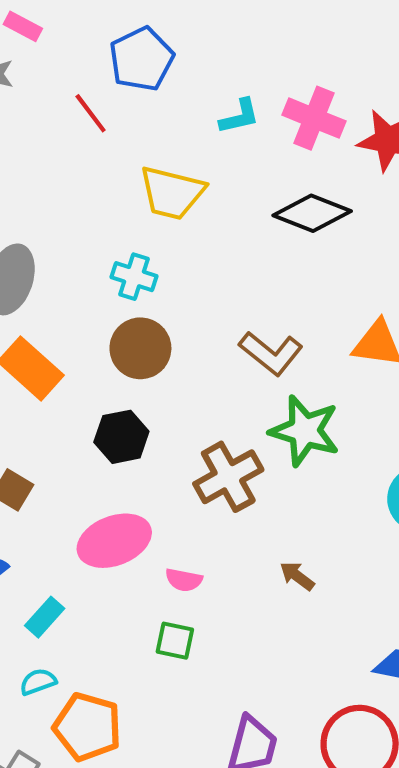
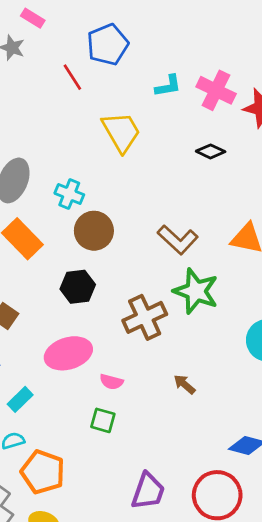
yellow trapezoid: (172, 193) -> (121, 132), turned -138
black diamond: (312, 213) -> (211, 151), size x0.6
cyan cross: (134, 277) -> (69, 194), moved

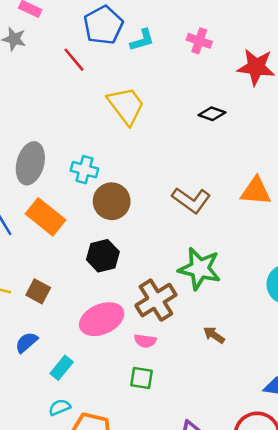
cyan L-shape: (168, 86) -> (142, 40), moved
pink cross: (216, 90) -> (199, 41), moved, size x0.7
green star: (196, 291) -> (200, 269), moved
brown cross: (145, 317) -> (156, 300), moved

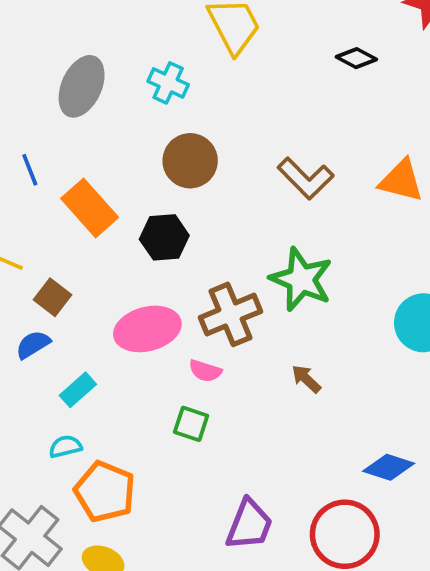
cyan cross: (84, 170) -> (168, 83), moved
orange rectangle: (45, 217) -> (90, 208), moved
brown square: (38, 291) -> (52, 297), moved

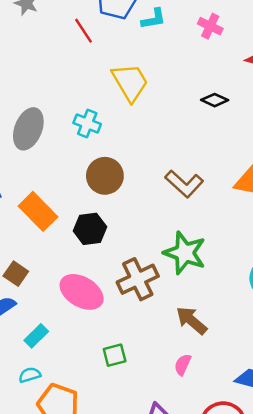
pink ellipse: (147, 329) -> (82, 292), turned 48
pink semicircle: (205, 371) -> (183, 365), moved, turned 100
brown arrow: (306, 379) -> (192, 320), size x1.5
green square: (191, 424) -> (115, 355), turned -30

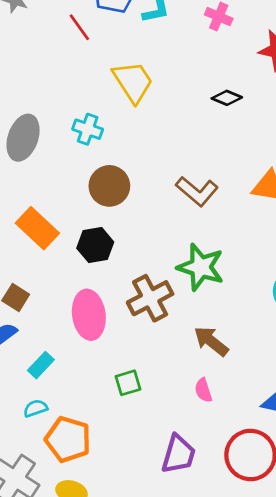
pink ellipse: (82, 292) -> (89, 315), turned 54
pink semicircle: (183, 365) -> (203, 390), turned -40

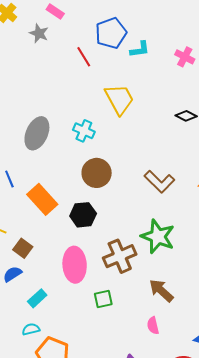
green square: (128, 383) -> (103, 299), moved

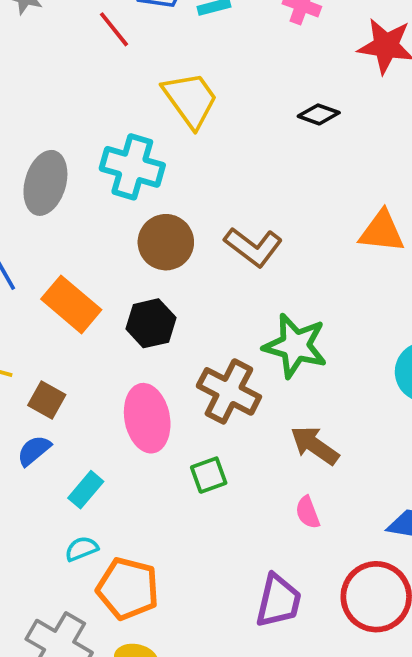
cyan cross: (84, 131) -> (132, 167), size x1.5
brown L-shape: (159, 182) -> (253, 247), moved
brown cross: (120, 256) -> (229, 391), turned -32

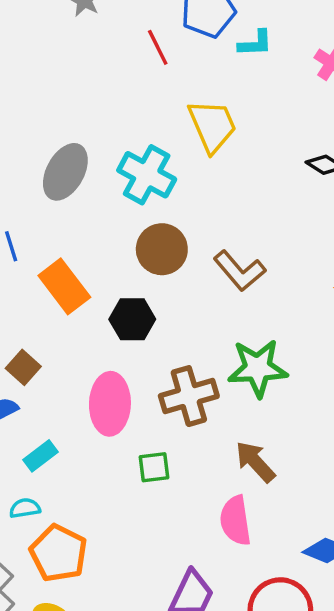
green star: (295, 346) -> (258, 368), turned -30
brown cross: (229, 391) -> (189, 396), turned 34
pink semicircle: (308, 512) -> (235, 521), size x1.6

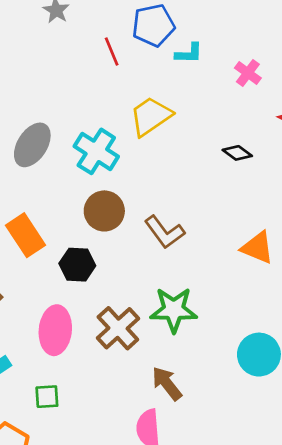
yellow trapezoid: (212, 126) -> (151, 116), turned -105
brown cross: (189, 396) -> (118, 328), turned -30
green square: (154, 467) -> (47, 397), moved

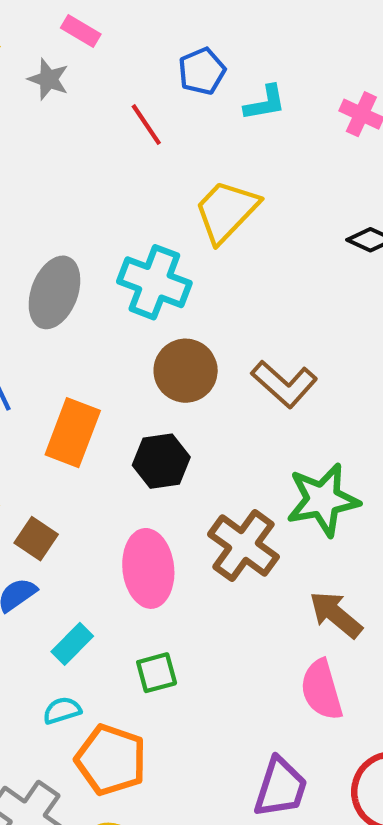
blue pentagon: (153, 25) -> (202, 71), size x0.7
orange rectangle: (25, 235) -> (73, 433), turned 66

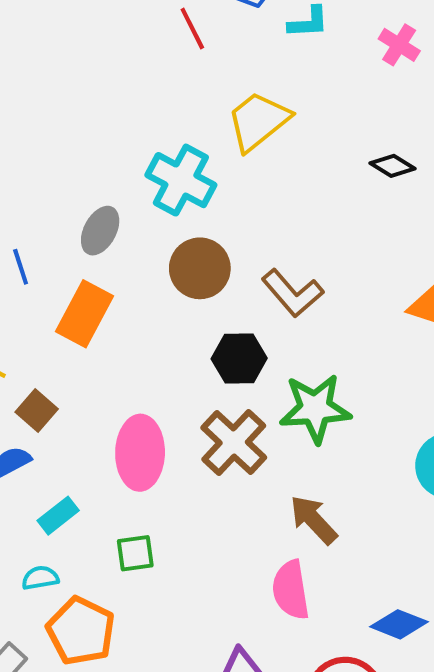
gray ellipse: (54, 292) -> (100, 231), moved, size x0.7
black hexagon: (161, 461) -> (239, 358), moved

